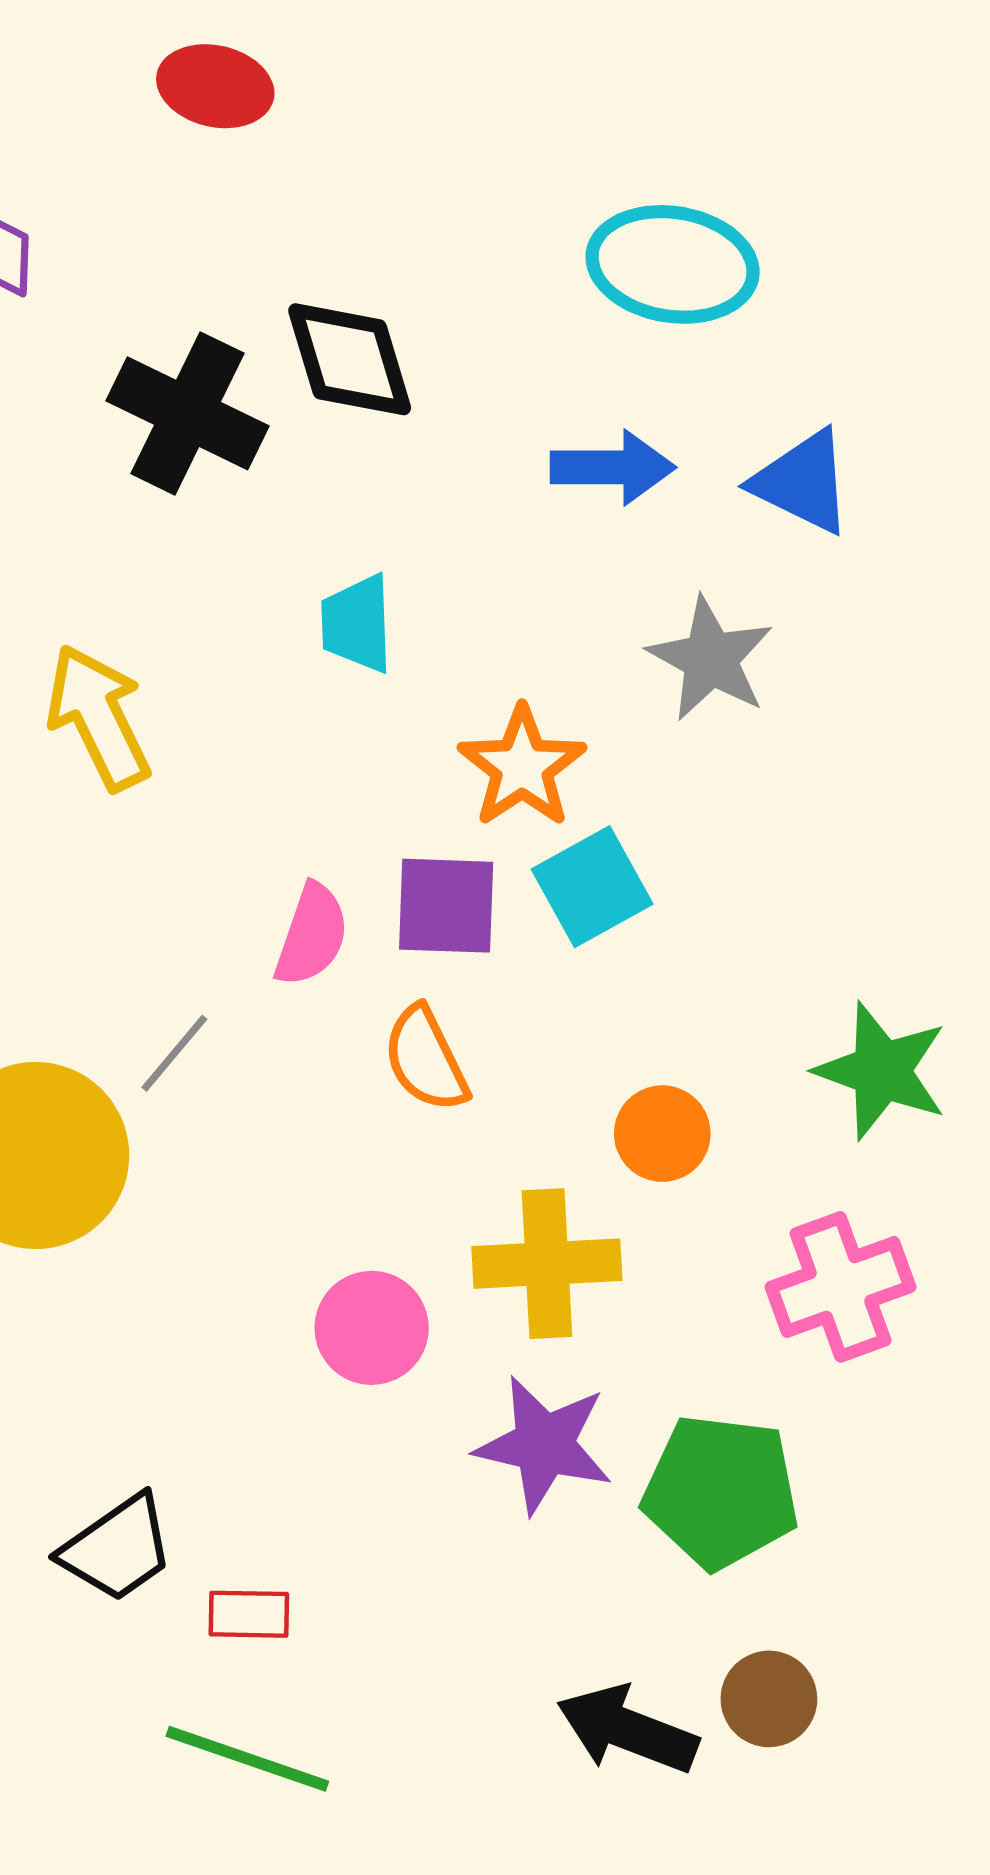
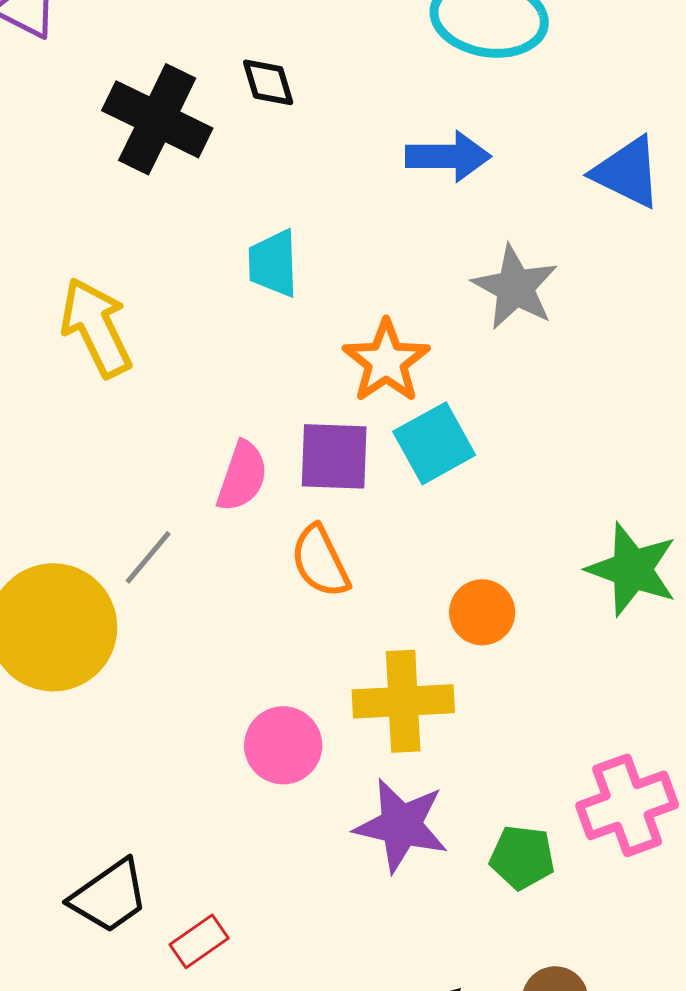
black diamond: (350, 359) -> (268, 82), size x0.6
blue triangle: (803, 482) -> (627, 172), moved
pink cross: (841, 1287) -> (627, 805), moved
green pentagon: (721, 1491) -> (522, 857), size x0.6
red rectangle: (249, 1614) -> (199, 941), turned -36

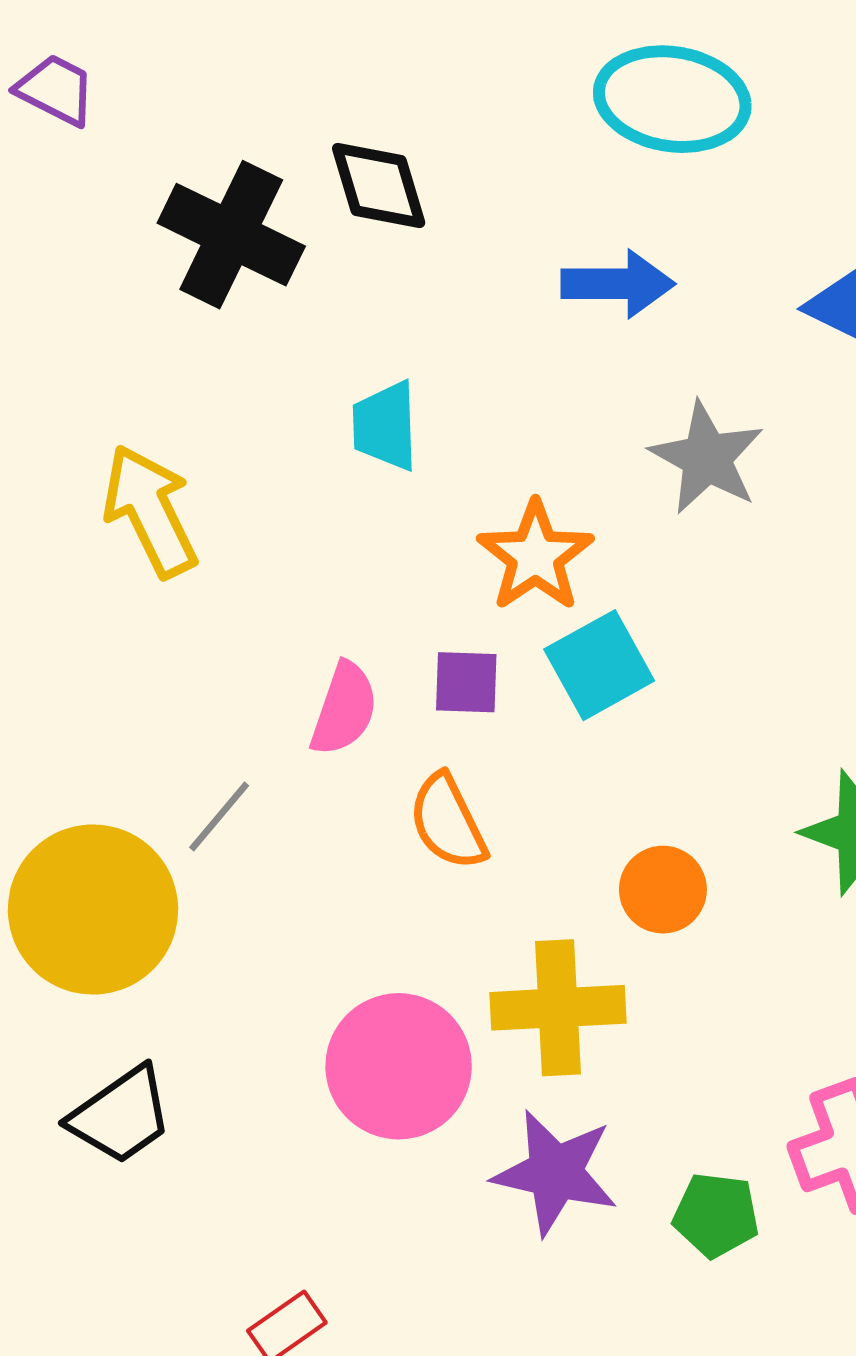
black diamond: (268, 82) -> (379, 185), size x1.4
purple square: (334, 456) -> (466, 682), size x0.7
pink circle: (283, 745) -> (399, 1066), size x1.4
black trapezoid: (109, 896) -> (121, 1115), moved

